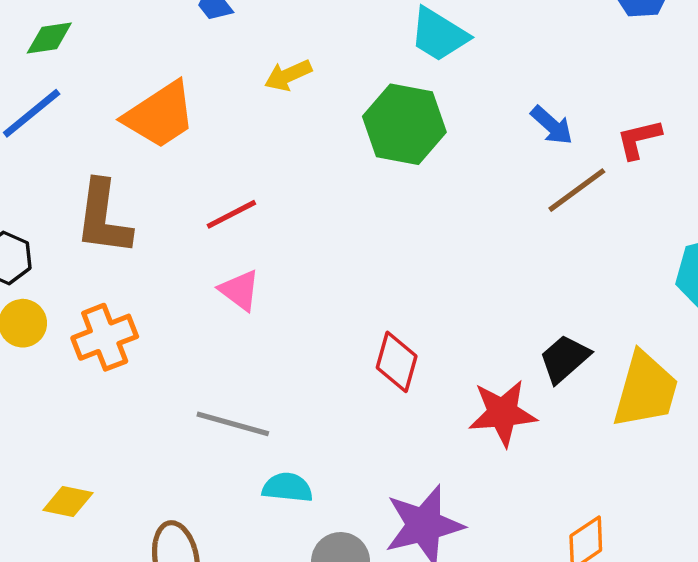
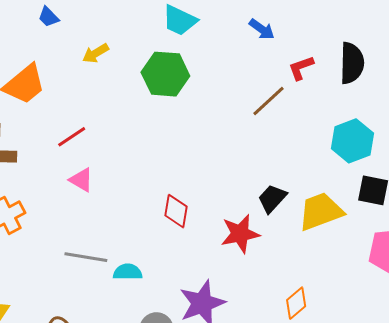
blue arrow: (552, 125) -> (262, 29), moved
yellow trapezoid: (645, 390) -> (321, 211), turned -120
cyan semicircle: (287, 487) -> (128, 272), moved

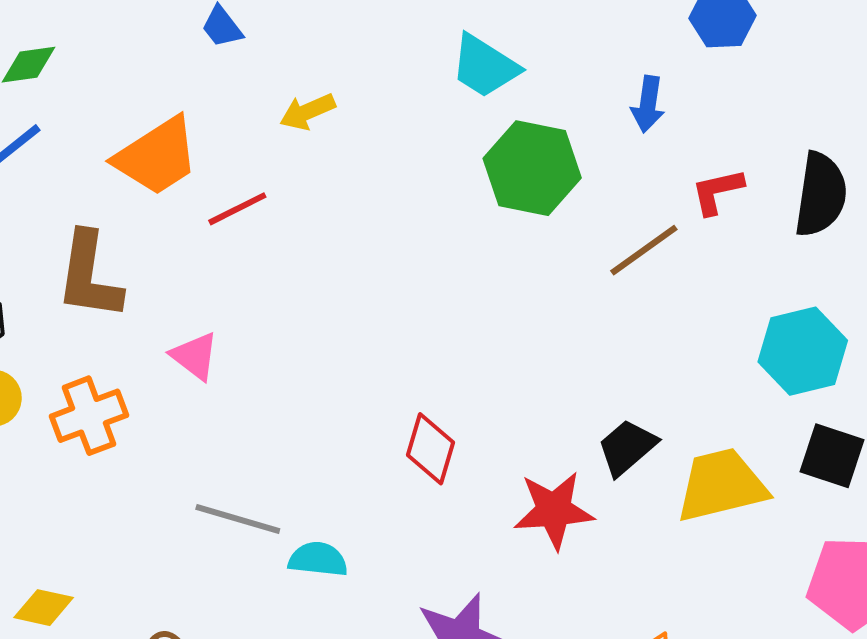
blue arrow: (262, 29) -> (648, 104), turned 56
green hexagon: (165, 74) -> (532, 168), moved
red line: (72, 137) -> (237, 209), moved
pink triangle: (81, 180) -> (195, 356), moved

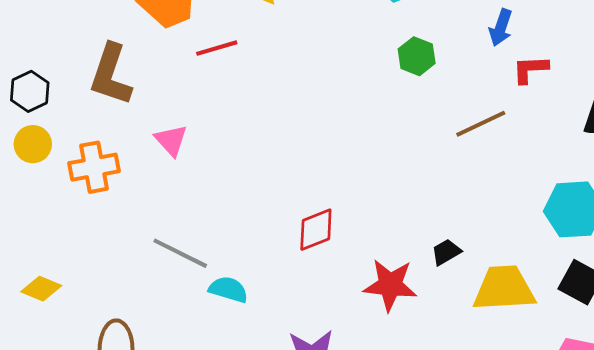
green hexagon: (532, 168) -> (417, 56), size x0.6
red L-shape: (717, 191) -> (530, 69), moved
black trapezoid: (627, 447) -> (446, 252), size x0.7
red diamond: (430, 449) -> (316, 230), turned 42

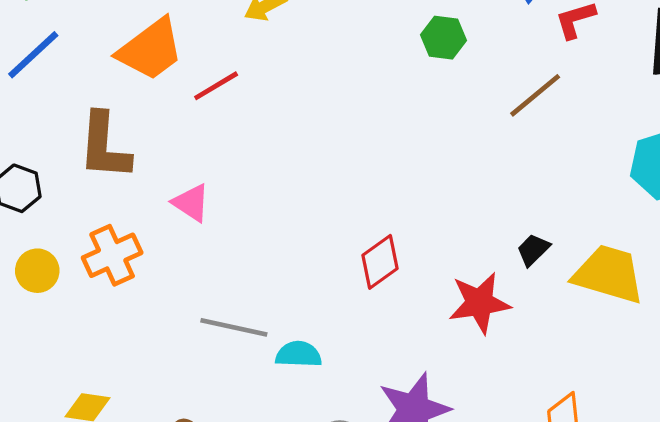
yellow circle: (33, 144) -> (37, 271), moved
yellow trapezoid: (504, 288) -> (609, 274), turned 34

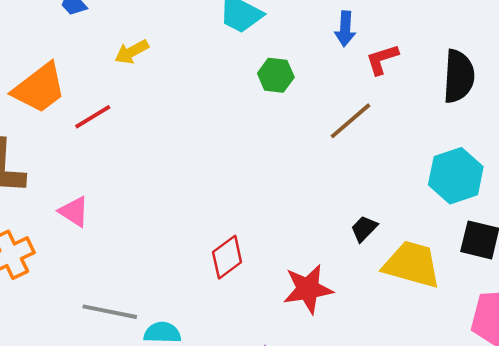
black trapezoid: (533, 250) -> (364, 229), moved

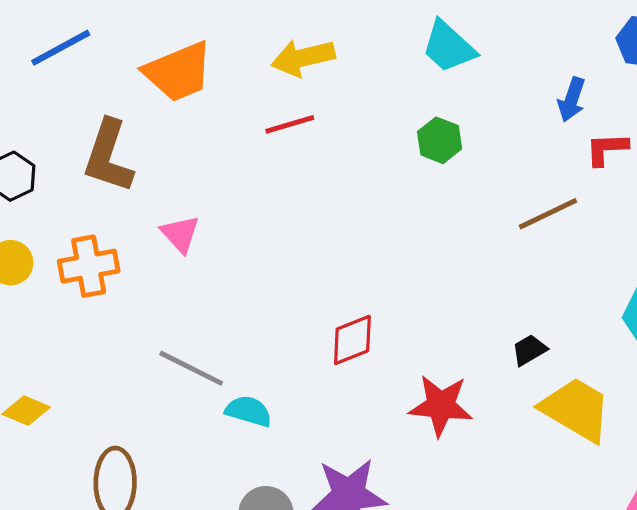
yellow arrow: (132, 52) -> (303, 58), size x1.4
green hexagon: (276, 75) -> (440, 140), moved
red line: (93, 117) -> (290, 124), moved

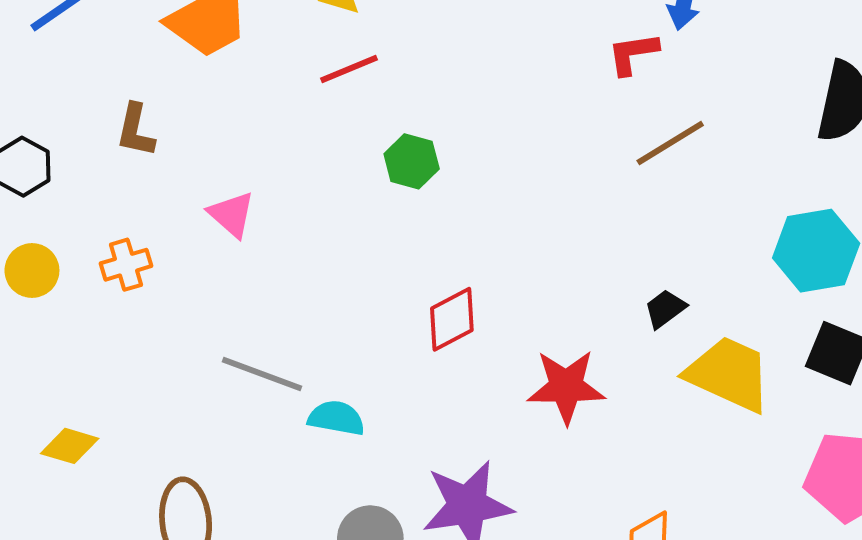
green hexagon: (440, 140) -> (412, 161), moved
red L-shape: (607, 149) -> (633, 54), moved
brown L-shape: (108, 156) -> (136, 130), size x0.6
orange cross: (89, 266) -> (126, 265), size x0.7

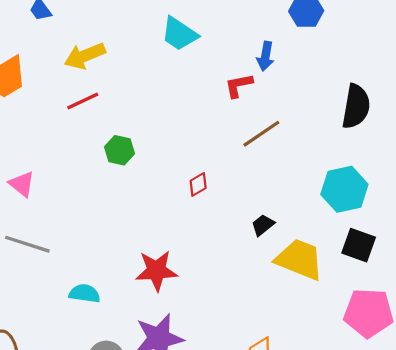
red diamond: (452, 319) -> (198, 184), moved, size x0.7
gray line: (262, 374) -> (27, 244), moved
red star: (566, 387) -> (156, 271), moved

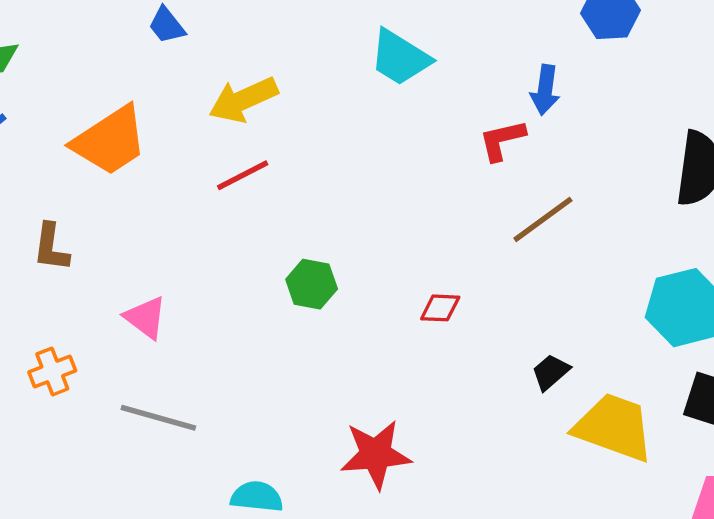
green hexagon: (119, 150) -> (312, 284), moved
red diamond: (198, 184) -> (440, 308), turned 35

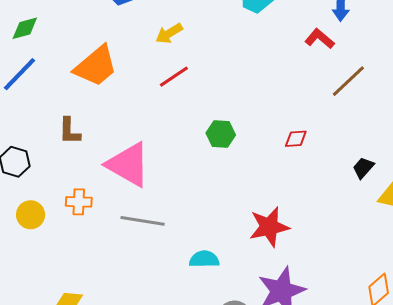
yellow arrow: (243, 100) -> (169, 33), size x0.7
red L-shape: (502, 140) -> (320, 39), turned 60
pink triangle: (146, 317) -> (128, 165), size x1.8
orange cross: (52, 371) -> (79, 202), turned 30

